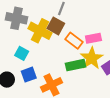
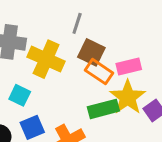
brown square: (56, 26) -> (91, 52), moved

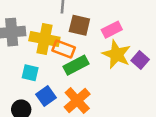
orange rectangle: (99, 72) -> (64, 49), moved
green rectangle: (103, 109) -> (76, 65), moved

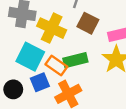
orange rectangle: (64, 49) -> (56, 66), moved
cyan square: (30, 73) -> (30, 57), size x1.6

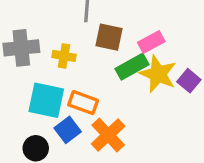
yellow cross: (52, 28) -> (64, 56), size x0.6
green rectangle: (75, 60) -> (132, 67), moved

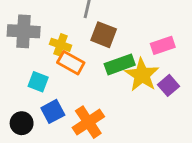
pink rectangle: (151, 42) -> (163, 45), moved
cyan square: (46, 100) -> (38, 82), size x0.6
orange rectangle: (83, 103) -> (71, 63), moved

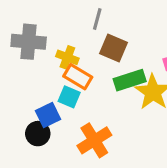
cyan square: (38, 82) -> (69, 97), moved
blue square: (53, 111) -> (48, 115), moved
black circle: (22, 123) -> (38, 134), moved

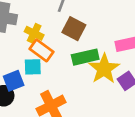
cyan square: (69, 97) -> (33, 67), turned -30

